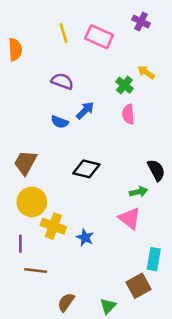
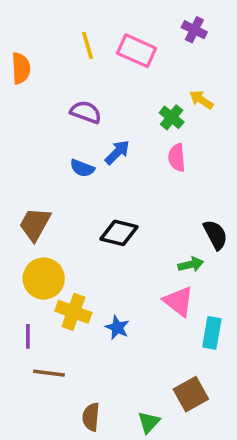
cyan rectangle: (154, 259) -> (212, 333), moved
brown semicircle: (66, 302) -> (91, 417), turned -30

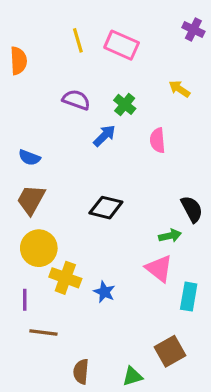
purple cross: (194, 30) -> (193, 29), moved
green cross: (172, 117) -> (125, 104), moved
blue semicircle: (82, 168) -> (29, 158), moved
green triangle: (149, 422) -> (133, 376), turned 30

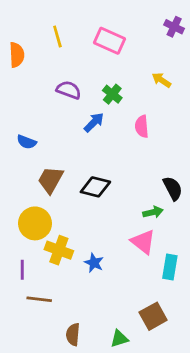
yellow line: (78, 40) -> (57, 37), moved
brown trapezoid: (31, 200) -> (50, 180), moved

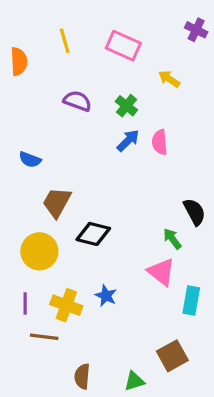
yellow arrow: (161, 80) -> (169, 79), moved
blue arrow: (94, 122) -> (128, 141), moved
black diamond: (95, 187) -> (93, 234), moved
green arrow: (153, 212) -> (172, 239), turned -114
yellow cross: (59, 250) -> (66, 305), moved

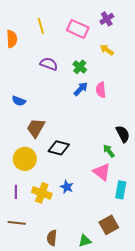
purple cross: (196, 30) -> (107, 19), moved, turned 32
brown line: (44, 337) -> (17, 223), moved

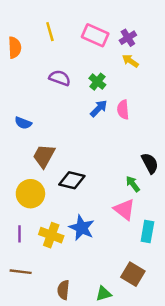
purple cross: (107, 19) -> (128, 38), moved
blue star: (67, 187) -> (82, 228), size x1.5
brown square: (109, 225) -> (133, 274), turned -30

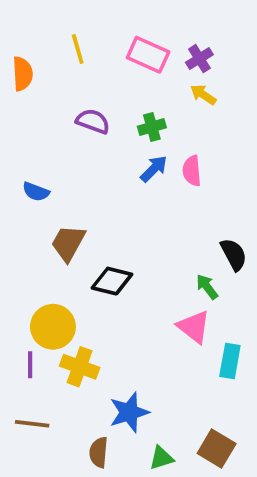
green cross: (97, 82) -> (152, 127), turned 35
yellow circle: (30, 194) -> (53, 327), moved
blue star: (82, 228) -> (129, 412), moved, turned 30
brown square: (133, 274) -> (217, 449), moved

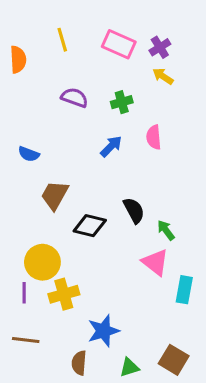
blue arrow: (154, 169) -> (111, 146), moved
black semicircle: (234, 254) -> (134, 210), moved
yellow cross: (80, 367) -> (64, 294), turned -36

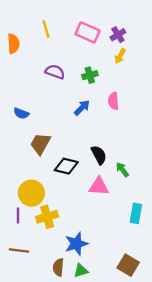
yellow arrow: (163, 76) -> (120, 56), turned -96
pink triangle: (155, 262) -> (99, 186), moved, turned -35
green triangle: (129, 367) -> (81, 271), moved

